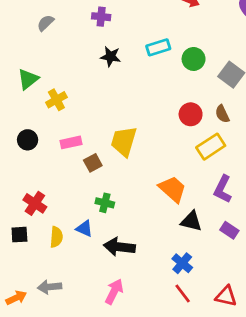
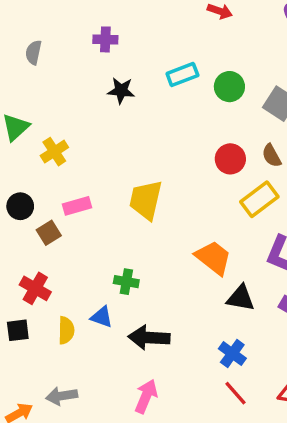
gray semicircle: (46, 23) -> (34, 52), turned -30
brown square: (93, 163) -> (49, 233), moved

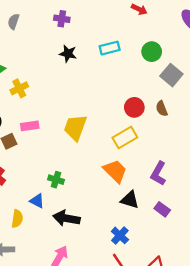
green circle: (229, 87) -> (152, 52), moved
yellow rectangle: (259, 199) -> (125, 137), moved
yellow semicircle: (66, 330) -> (17, 219), moved

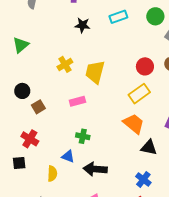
yellow cross: (19, 88) -> (65, 64), moved
pink rectangle: (30, 126) -> (77, 101), moved
yellow trapezoid: (75, 127) -> (95, 72), moved

